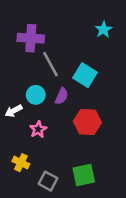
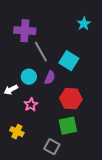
green square: (84, 175) -> (68, 126), moved
gray square: (48, 181) -> (52, 147), moved

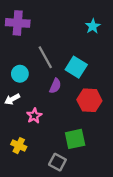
purple cross: (25, 31) -> (18, 23), moved
cyan circle: (29, 77) -> (20, 74), moved
red hexagon: (71, 99) -> (89, 100), moved

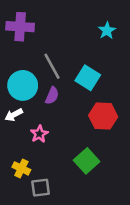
cyan circle: (20, 74) -> (23, 85), size x1.5
purple semicircle: (55, 86) -> (52, 96), moved
green square: (75, 139) -> (87, 161), turned -30
gray square: (57, 162) -> (41, 188), moved, turned -35

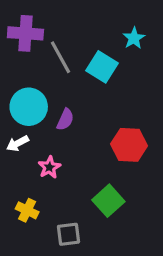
gray line: (52, 66) -> (61, 57), moved
cyan square: (88, 78) -> (102, 67), moved
gray square: (41, 188) -> (69, 234), moved

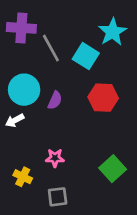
cyan star: (134, 38) -> (113, 32), size x1.5
red hexagon: (129, 145) -> (103, 98), moved
pink star: (49, 167) -> (55, 158), moved, turned 30
green square: (108, 201) -> (113, 169), moved

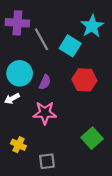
pink star: (55, 158) -> (45, 113), moved, size x1.5

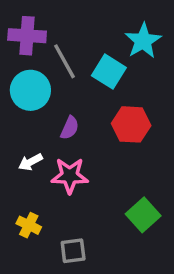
cyan circle: (20, 73) -> (30, 90), moved
white arrow: (12, 99) -> (30, 162), moved

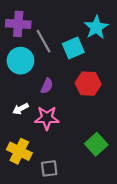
cyan square: (109, 72) -> (73, 48), turned 35
yellow cross: (29, 225) -> (19, 151), size x1.5

